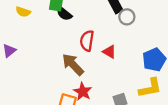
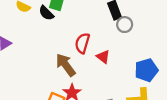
black semicircle: (64, 14) -> (46, 13), moved

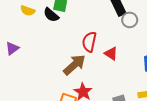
brown arrow: (66, 65) -> (74, 65), turned 90

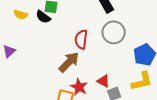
gray circle: (130, 20) -> (114, 32), moved, size x1.5
red triangle: (111, 54) -> (103, 81), moved

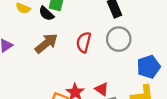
brown arrow: (69, 62) -> (46, 43), moved

